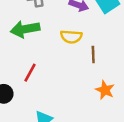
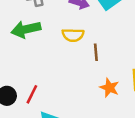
red line: (30, 73) -> (32, 94), moved

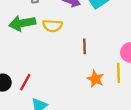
yellow semicircle: (73, 35) -> (52, 26), moved

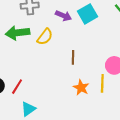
yellow semicircle: (52, 26) -> (45, 37), turned -60

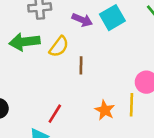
brown line: (73, 57) -> (81, 65), moved
red line: (17, 87) -> (55, 114), moved

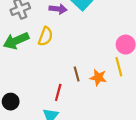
brown line: (81, 65) -> (77, 74), moved

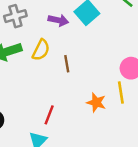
brown line: (77, 74) -> (67, 64), moved

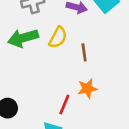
orange star: (96, 103) -> (87, 89), moved, turned -30

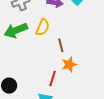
brown line: (84, 52) -> (61, 45), moved

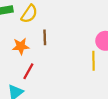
orange star: (69, 64) -> (21, 46), moved

